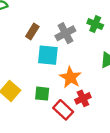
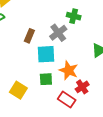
green cross: (95, 24) -> (74, 16), moved
green square: (42, 94) -> (46, 79), moved

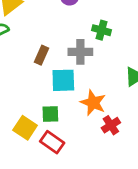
gray cross: (58, 33) -> (80, 52), turned 36
green square: (46, 79) -> (50, 114), moved
red rectangle: (67, 99) -> (52, 142), moved

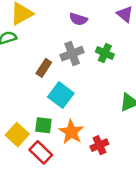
gray cross: (80, 52) -> (72, 54), moved, turned -30
cyan square: (63, 80) -> (61, 95), turned 30
orange star: (93, 103) -> (71, 132), moved

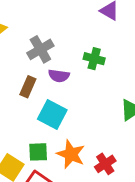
purple semicircle: (78, 19) -> (59, 76), moved
gray cross: (72, 54) -> (40, 49), moved

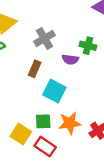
purple semicircle: (59, 76) -> (70, 59), moved
orange star: (71, 154) -> (70, 123), turned -30

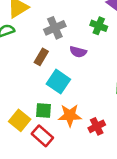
green cross: (88, 46) -> (99, 26), moved

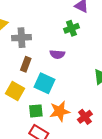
green cross: (99, 26) -> (71, 28), turned -32
gray cross: (55, 28) -> (21, 38), moved, turned 30
yellow square: (20, 120) -> (15, 91), moved

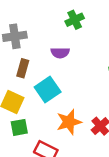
cyan square: (45, 83) -> (48, 89), turned 36
green square: (36, 111) -> (19, 127), moved

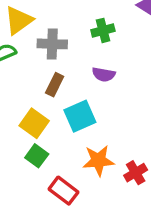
green cross: (75, 20) -> (103, 30), moved
green square: (19, 127) -> (37, 156), turned 36

